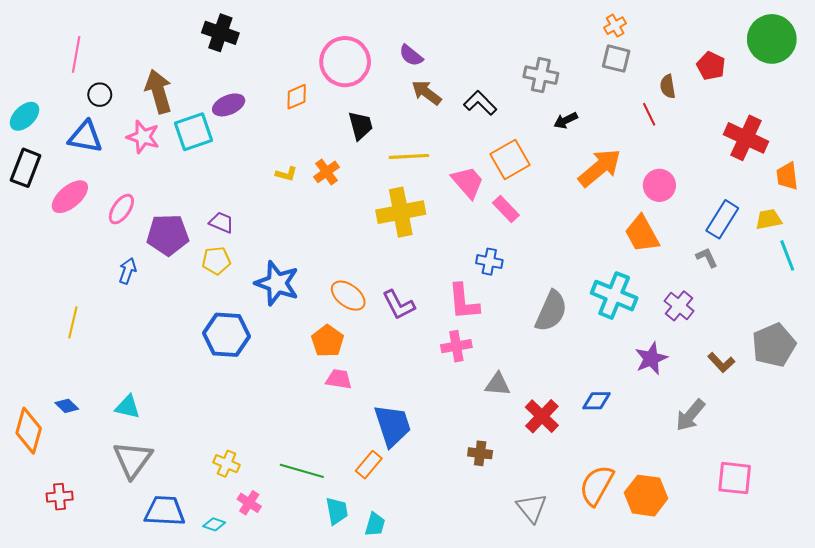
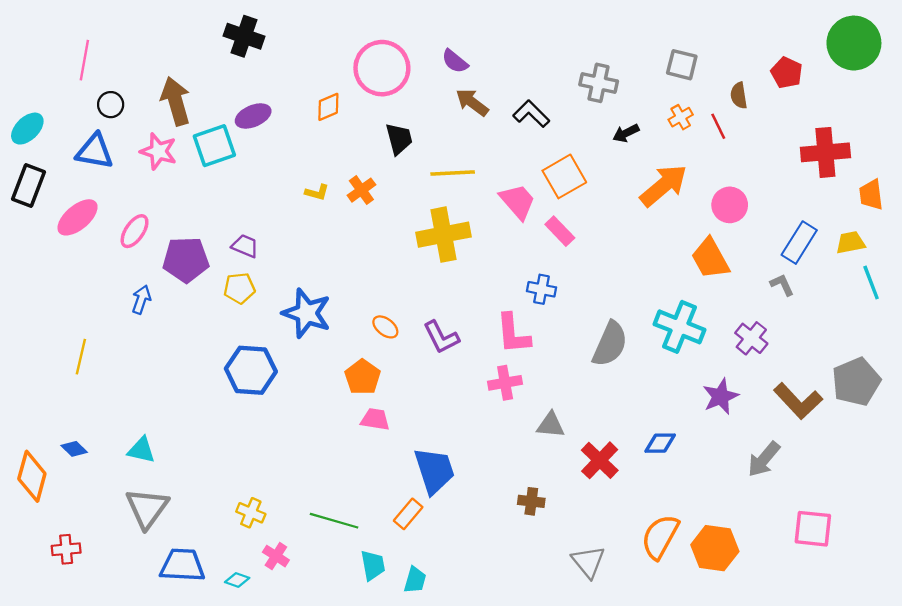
orange cross: (615, 26) -> (681, 117), moved
red cross: (746, 138) -> (825, 152), turned -30
orange ellipse: (348, 296) -> (385, 327), size x0.7
brown L-shape: (721, 363) -> (798, 401), size x1.6

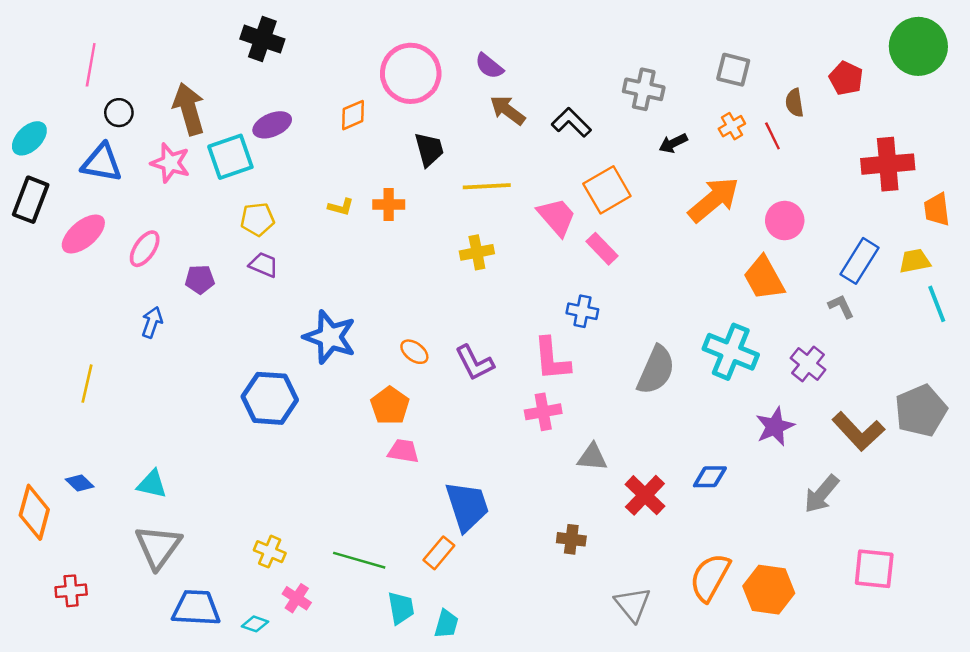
orange cross: (361, 190) -> (389, 205), turned 36
yellow cross: (443, 235) -> (477, 252), size x0.6
purple pentagon: (186, 260) -> (200, 279), size x0.6
yellow pentagon: (239, 288) -> (257, 219), moved

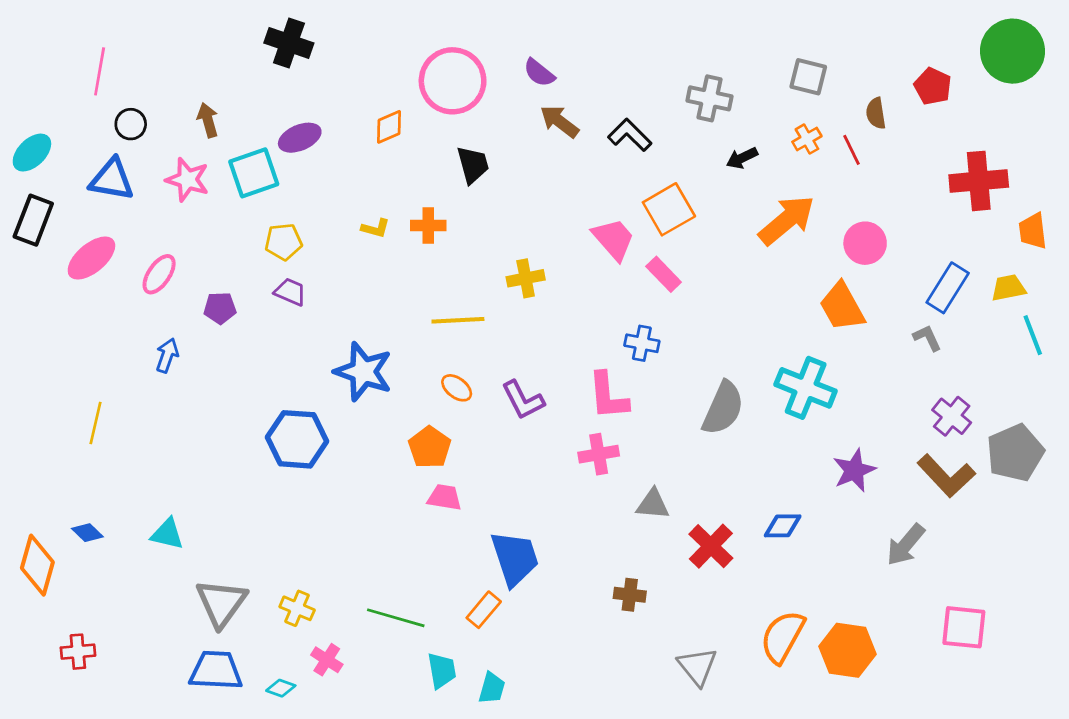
brown arrow: (189, 109) -> (208, 120), size x0.6
yellow line: (487, 186) -> (458, 320), moved
purple cross: (808, 364) -> (952, 416), moved
gray triangle: (158, 547) -> (221, 603), moved

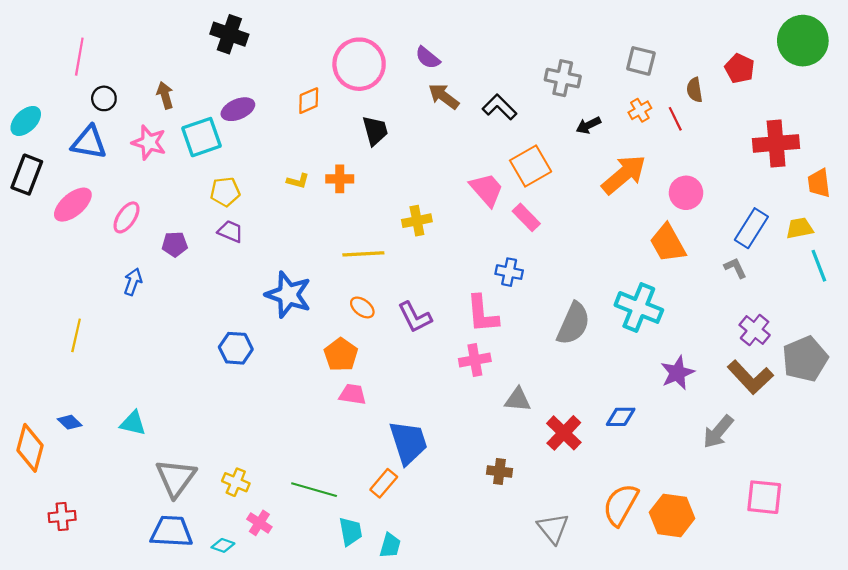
blue hexagon: (297, 439) -> (236, 348), size x0.7

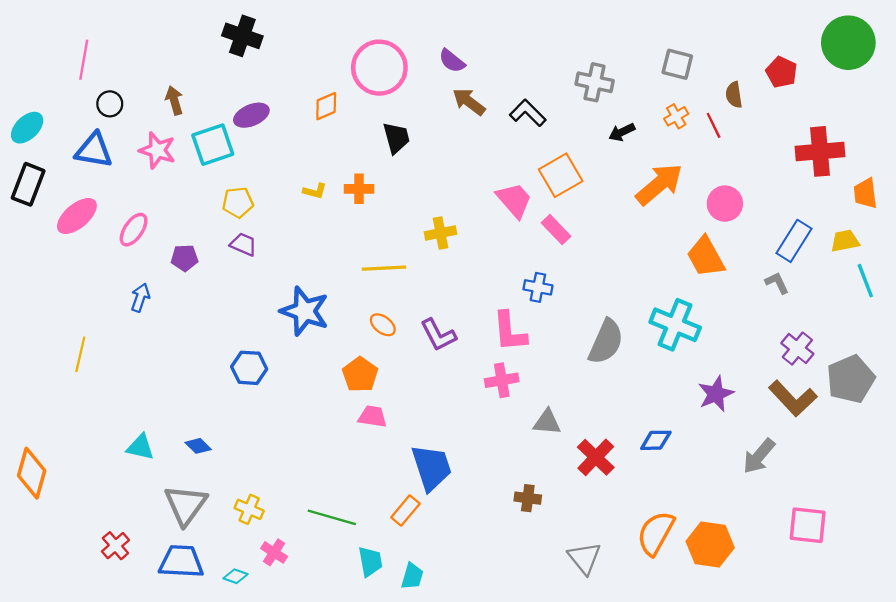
blue diamond: (70, 422) -> (198, 446), moved
red cross: (62, 516) -> (115, 546), moved, turned -36

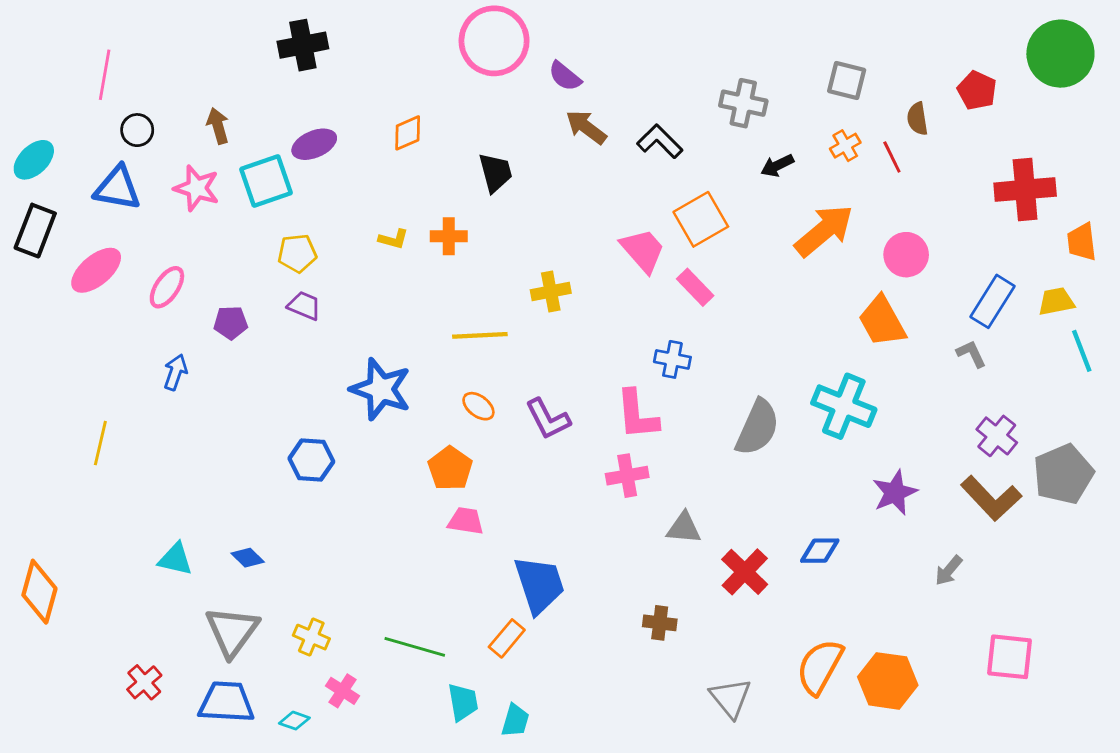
black cross: (242, 36) -> (303, 45), turned -30
pink circle: (379, 68) -> (494, 41), moved
gray arrow: (759, 456) -> (949, 570), size x0.7

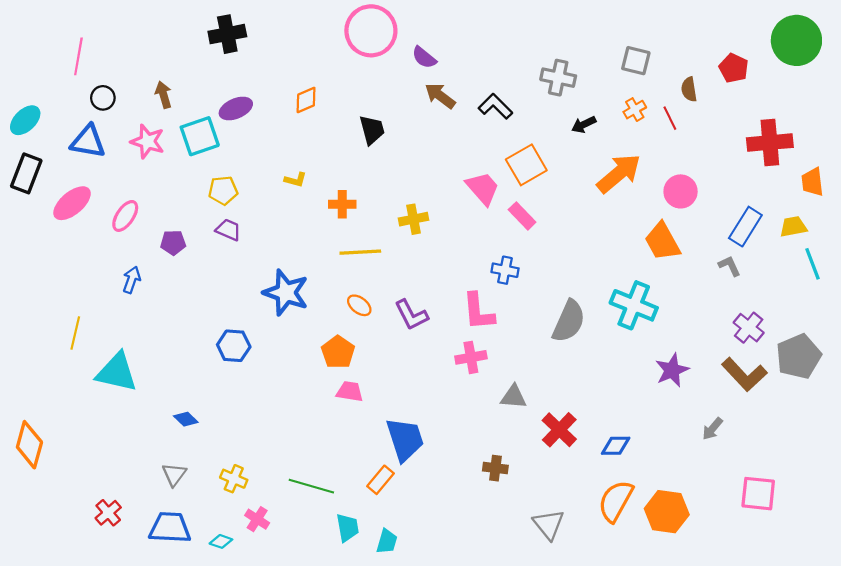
orange cross: (449, 236) -> (342, 204), moved
blue diamond: (820, 551) -> (616, 446), moved
cyan triangle: (175, 559) -> (117, 372), moved, size x1.6
gray triangle: (232, 631) -> (174, 474), size x0.6

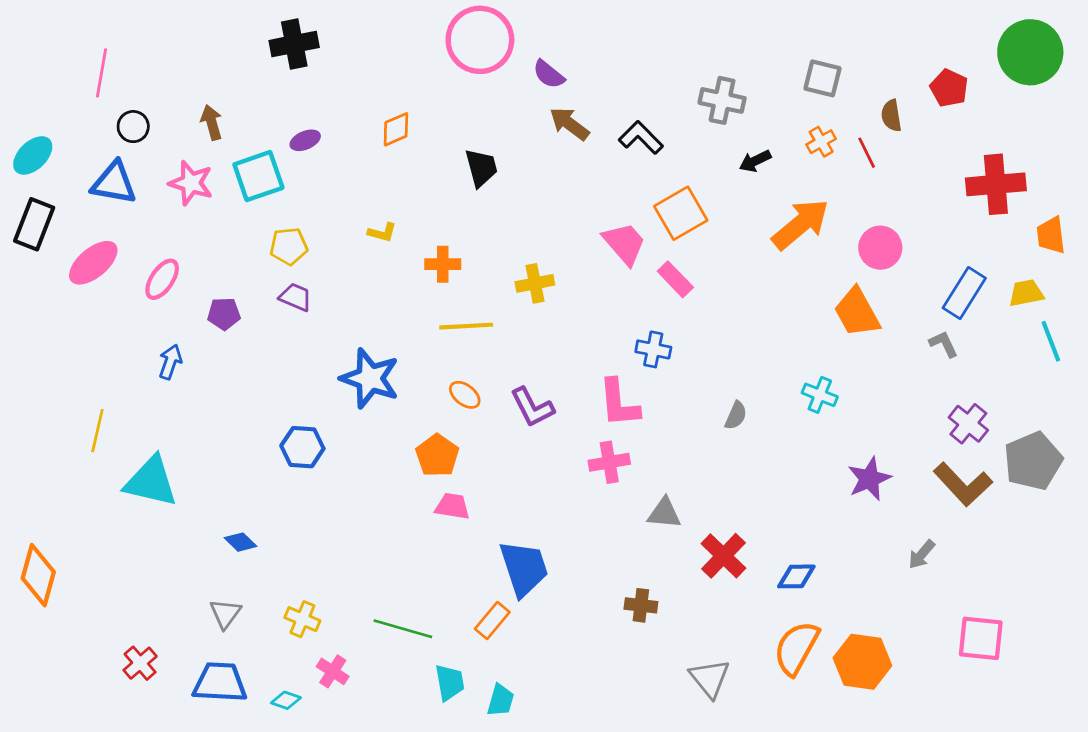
purple ellipse: (236, 109) -> (305, 140), size x0.7
cyan cross: (634, 305) -> (820, 395), size x0.6
gray semicircle: (569, 321) -> (736, 415), size x0.5

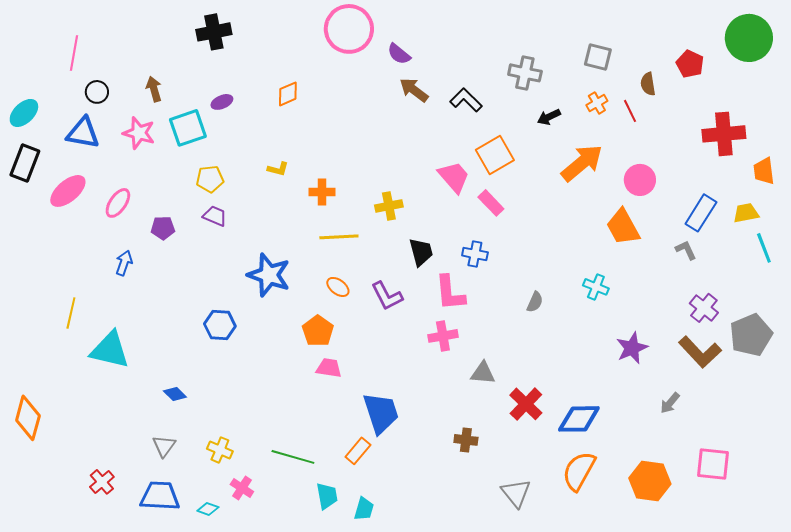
black trapezoid: (481, 168) -> (421, 252), moved
blue diamond: (796, 576) -> (579, 419), size x1.5
orange hexagon: (862, 662) -> (650, 481), moved

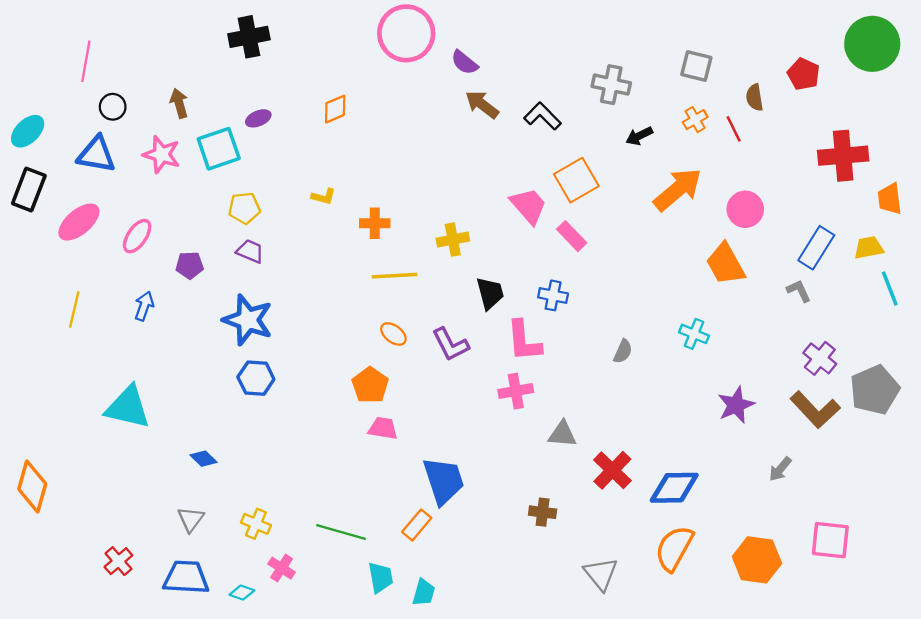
blue star: (269, 275) -> (248, 320), moved
yellow line: (71, 313) -> (74, 309), moved

